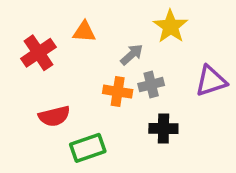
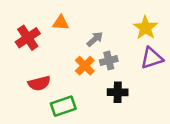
yellow star: (170, 26) -> (145, 28), moved
orange cross: (118, 92) -> (85, 66), turned 36

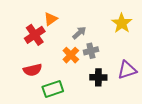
orange triangle: (61, 23) -> (51, 19), turned -40
red cross: (28, 38) -> (35, 35), moved
purple triangle: (152, 58) -> (127, 70), moved

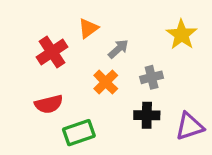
orange triangle: (51, 19) -> (88, 28), moved
gray cross: (91, 51) -> (152, 77), moved
purple triangle: (127, 70) -> (189, 126), moved

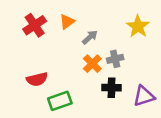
red cross: (52, 52) -> (35, 25), moved
orange cross: (106, 82) -> (92, 64), moved

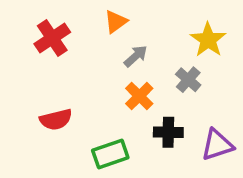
orange triangle: (67, 22) -> (116, 22), moved
gray cross: (115, 59) -> (188, 80), moved, turned -35
green rectangle: (60, 101) -> (110, 154), moved

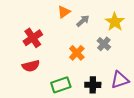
red cross: (52, 38) -> (33, 38), moved
gray arrow: (136, 56) -> (83, 21), moved
black cross: (168, 132) -> (93, 85), moved

